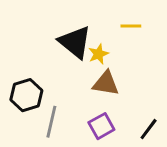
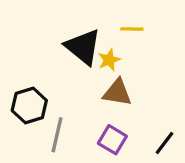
yellow line: (131, 26) -> (132, 29), moved
purple square: (101, 126) -> (112, 140), turned -30

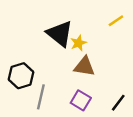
yellow line: (132, 29) -> (116, 21), moved, turned -35

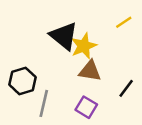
yellow star: (78, 43) -> (84, 46), size x1.5
black line: (118, 103) -> (126, 88), moved

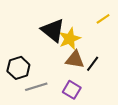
black line: (126, 88) -> (93, 64), moved
gray line: (44, 103) -> (36, 87), turned 60

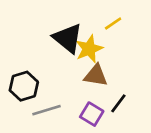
yellow line: (103, 19) -> (113, 24), moved
black line: (93, 64) -> (118, 103), moved

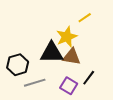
black triangle: (68, 38) -> (52, 53), moved, turned -40

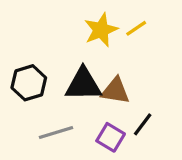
yellow star: (67, 37) -> (101, 30), moved
black hexagon: (18, 65) -> (29, 83), moved

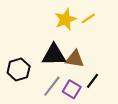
black hexagon: (29, 83) -> (19, 69), moved
gray line: (56, 132) -> (52, 86), moved, turned -35

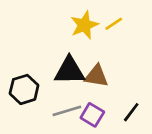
black line: (93, 81) -> (131, 112), moved
gray line: (52, 86) -> (67, 111), turned 35

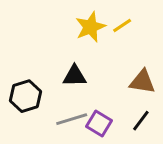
black triangle: (70, 71) -> (75, 76), size x0.7
brown triangle: (96, 76) -> (142, 82), moved

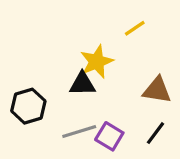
yellow star: (90, 27) -> (97, 62), moved

